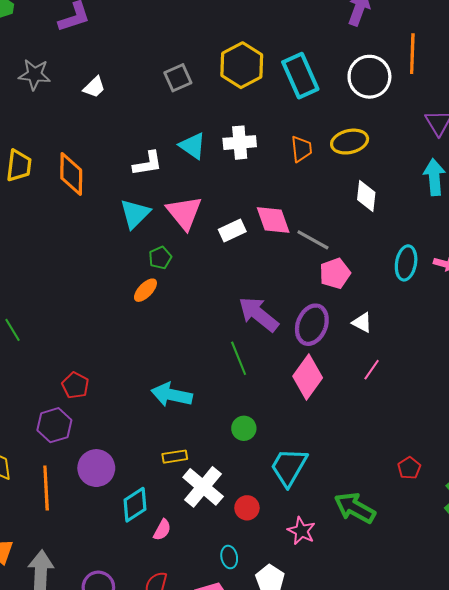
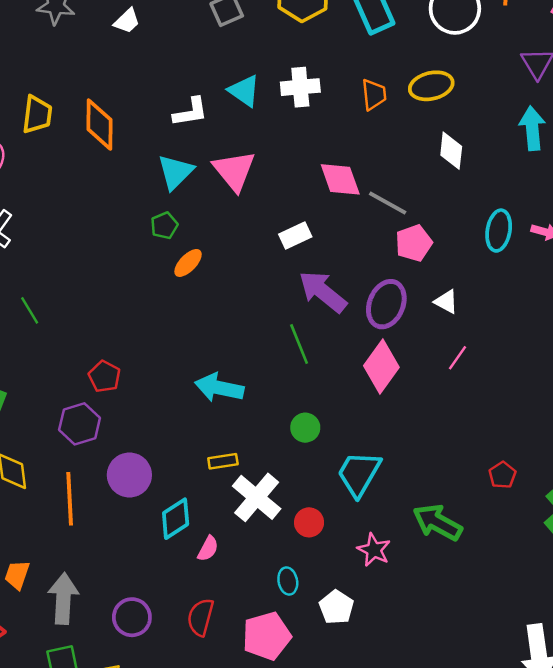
white rectangle: (232, 230) -> (295, 236), moved
green pentagon: (160, 258) -> (164, 226), moved

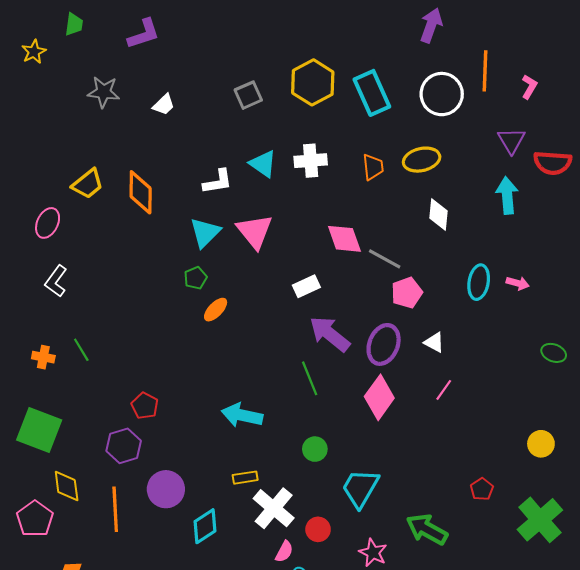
yellow trapezoid: (37, 115) -> (88, 184), turned 44
pink semicircle: (208, 549) -> (284, 552), moved

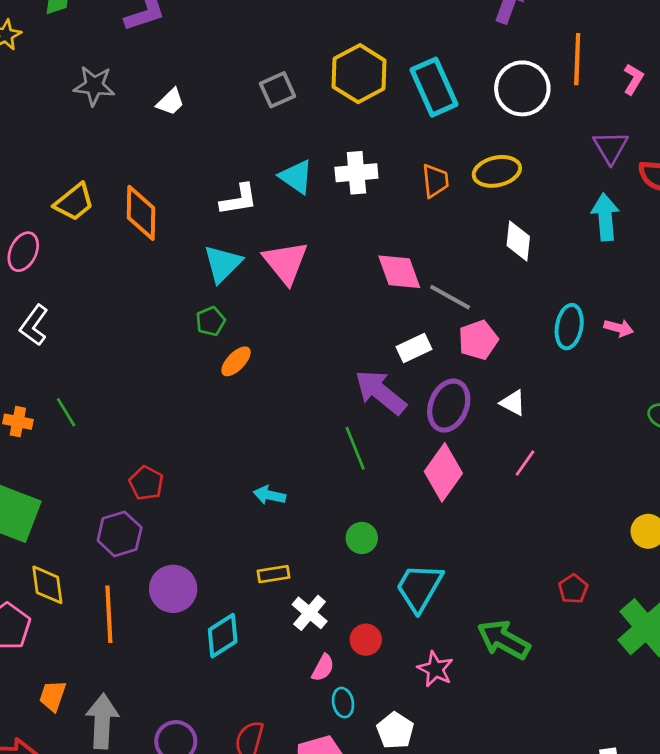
white rectangle: (306, 286) -> (414, 348), moved
cyan arrow: (242, 415) -> (269, 495), size x0.6
white cross: (274, 508) -> (310, 613), size x0.7

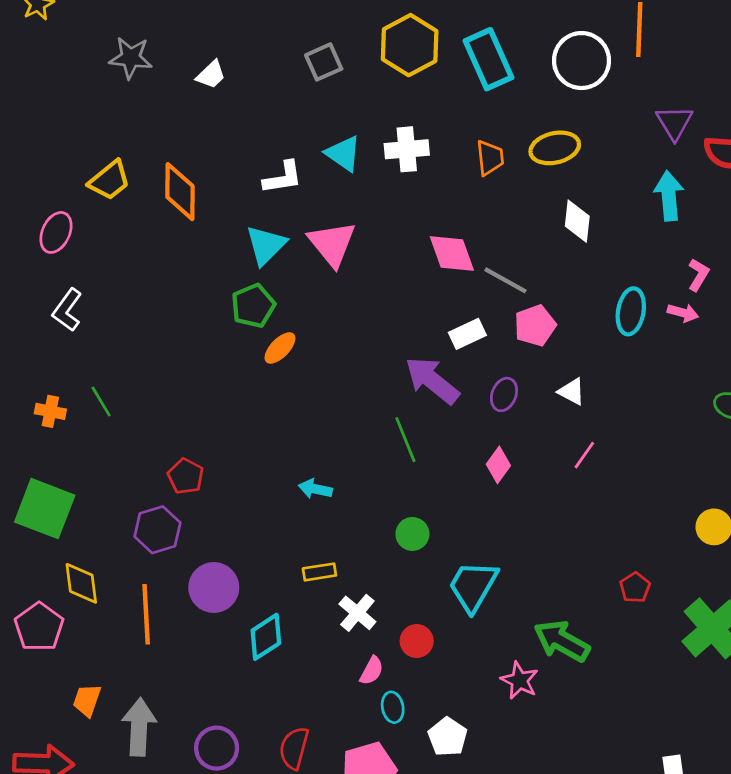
pink L-shape: (633, 79) -> (698, 275), moved
green pentagon: (211, 321) -> (253, 306), size x1.4
purple ellipse: (449, 406) -> (504, 394), size x0.6
pink diamond: (443, 472) -> (498, 465), size x0.6
pink star: (435, 669) -> (519, 680), moved

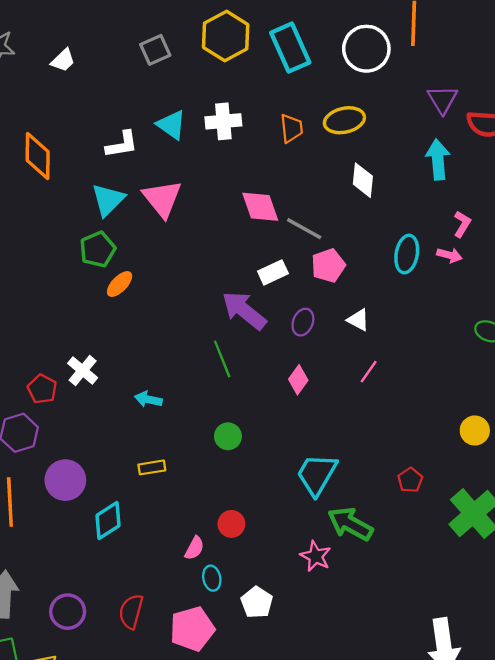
cyan trapezoid: (473, 586) -> (317, 474), moved
white cross: (357, 613) -> (83, 371), moved

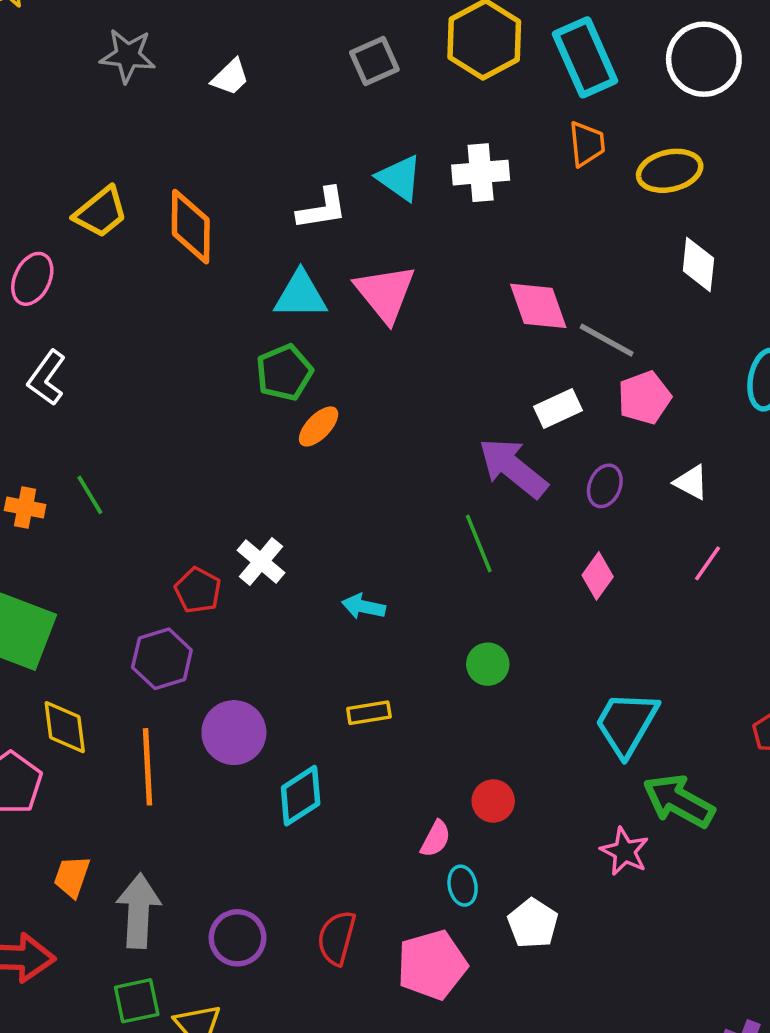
orange trapezoid: (291, 128) -> (587, 144), moved
cyan triangle: (108, 200) -> (301, 295), turned 45

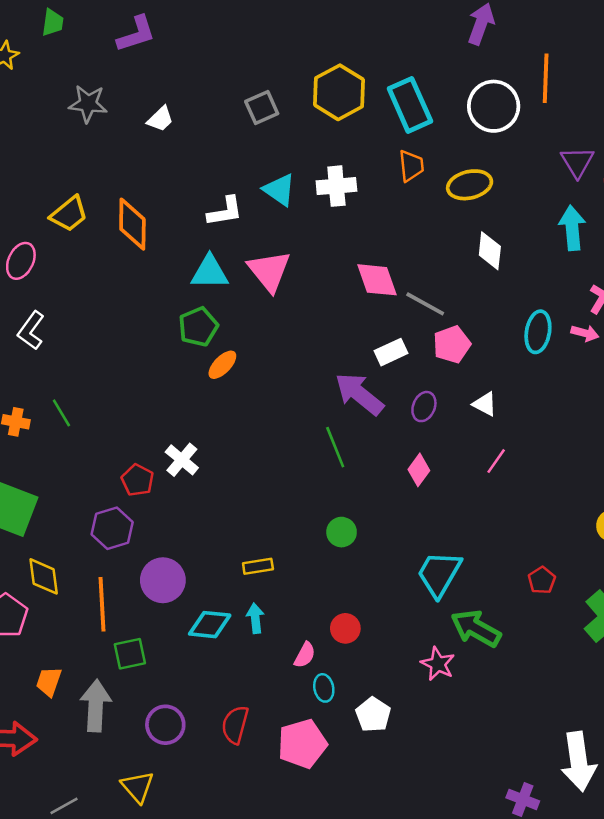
cyan arrow: (364, 607) -> (255, 618), moved, turned 72
cyan diamond: (301, 796) -> (210, 625), turned 39
green square: (137, 1001) -> (130, 654), moved

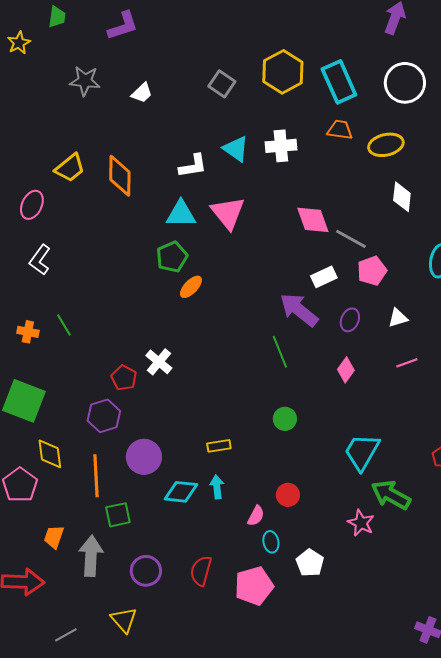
gray square: (262, 107) -> (222, 84), turned -32
orange trapezoid: (411, 166) -> (340, 130), turned -76
white triangle: (485, 404) -> (398, 318), turned -45
pink line: (496, 461) -> (407, 363), turned 35

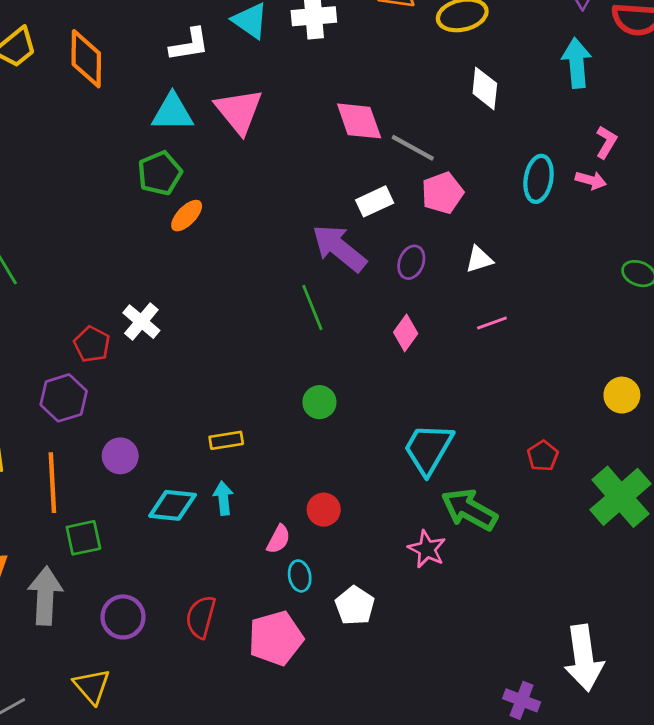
purple circle: (144, 457) -> (120, 456), size x0.7

